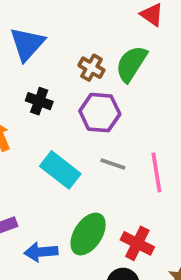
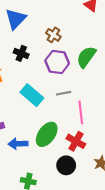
green semicircle: (131, 64) -> (86, 57), moved
gray line: (113, 164) -> (63, 93), turned -32
pink line: (156, 172) -> (81, 112), moved

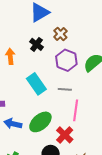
brown cross: (53, 35) -> (60, 34), moved

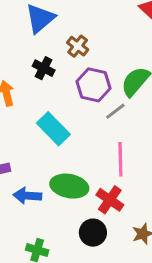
gray line: (65, 89) -> (115, 111), moved, turned -32
green ellipse: (40, 122) -> (69, 186), turned 60

